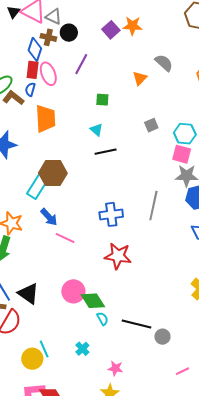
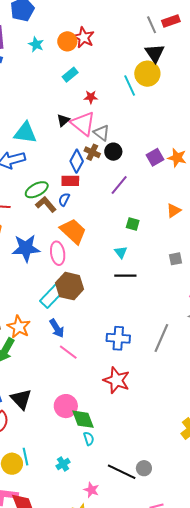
red rectangle: (33, 70) -> (70, 181), turned 72
pink ellipse: (48, 74) -> (58, 253), moved
orange trapezoid: (45, 119) -> (73, 231), turned -56
black line: (137, 324) -> (122, 472), moved

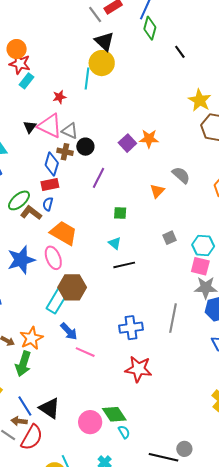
red star: (84, 37) -> (20, 64), moved
cyan line: (130, 85) -> (87, 78), turned 45
red star: (91, 97) -> (59, 97), moved
orange star: (19, 327) -> (31, 338), turned 30
pink circle: (66, 406) -> (90, 422), moved

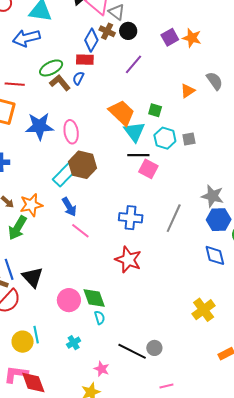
green square: (120, 213) -> (155, 110), moved
orange trapezoid: (64, 233) -> (122, 113), moved
cyan triangle: (115, 243) -> (134, 132), size x1.6
cyan hexagon: (203, 246) -> (165, 138), moved
pink square: (200, 266) -> (148, 169), moved

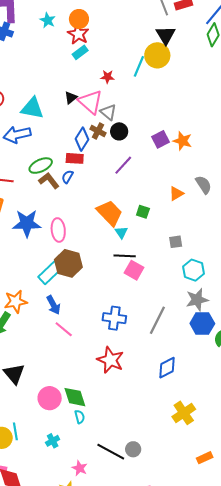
cyan triangle: (134, 132) -> (121, 232), size x0.6
cyan hexagon: (165, 138) -> (193, 270), moved
gray star: (213, 196) -> (197, 300), turned -30
blue diamond: (215, 255) -> (167, 368), moved, turned 75

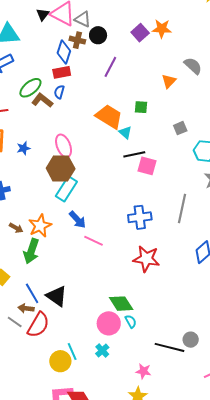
blue star: (27, 223) -> (23, 148), moved, size x0.5
brown hexagon: (68, 263) -> (61, 168), moved
pink circle: (50, 398) -> (109, 323), moved
cyan cross: (53, 441) -> (102, 351), moved

